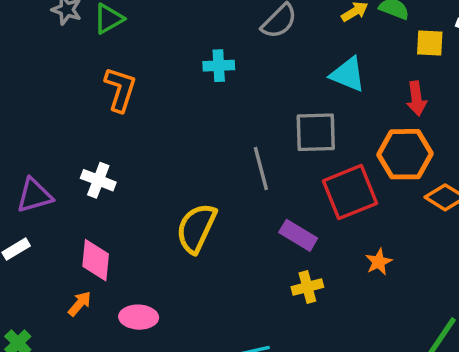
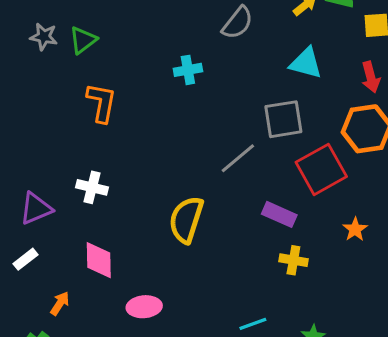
gray line: (261, 169) -> (238, 158), turned 72
yellow cross: (307, 287) -> (293, 260), turned 32
orange arrow: (80, 304) -> (60, 303), moved

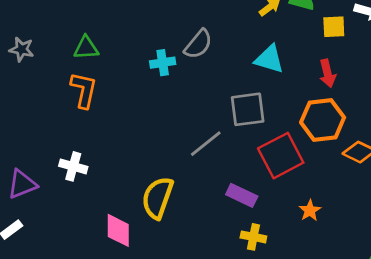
gray semicircle: (238, 23) -> (198, 44), moved
gray star: (44, 37) -> (22, 49), moved
green triangle: (83, 40) -> (86, 48), moved, turned 32
pink diamond: (99, 260) -> (118, 230), moved

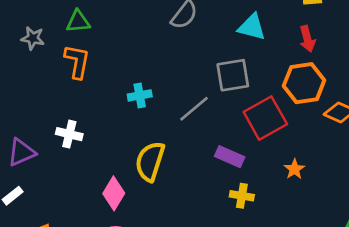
gray star: (22, 49) -> (33, 38), moved
cyan cross: (163, 63) -> (140, 95), moved
pink diamond: (118, 230) -> (114, 193), turned 32

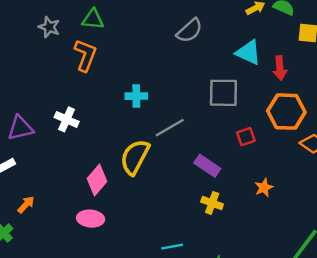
red arrow: (307, 39) -> (280, 68), moved
gray line: (194, 109) -> (170, 128), moved
red square: (265, 118) -> (246, 137), size x0.5

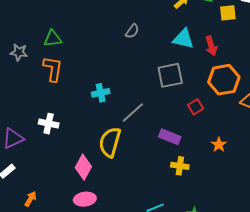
gray semicircle: (190, 31) -> (132, 31), size x0.7

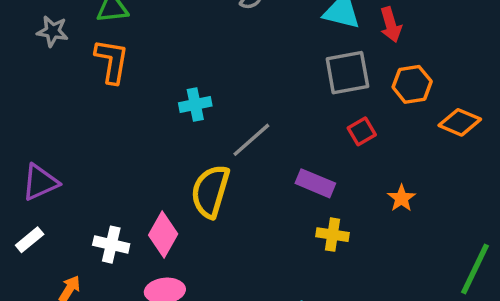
gray square: (170, 75) -> (347, 73), moved
orange hexagon: (224, 80) -> (412, 84), size x0.7
white cross: (49, 124) -> (111, 245), moved

